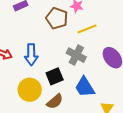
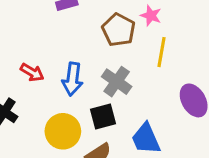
yellow line: (87, 29) -> (162, 52), turned -66
gray cross: (76, 55) -> (117, 82), moved

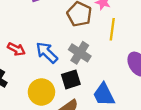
blue arrow: (73, 79) -> (47, 53), turned 130

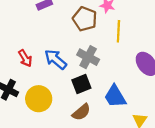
red arrow: (16, 49) -> (25, 58), turned 36
yellow circle: (41, 92) -> (39, 99), moved

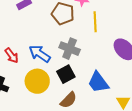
yellow circle: (39, 99) -> (37, 81), moved

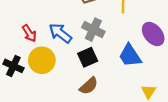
yellow circle: (37, 81) -> (42, 60), moved
blue trapezoid: (98, 82) -> (130, 56), moved

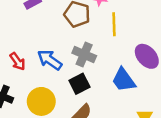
yellow circle: (42, 60) -> (41, 101), moved

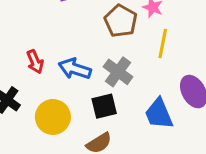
blue arrow: (50, 60) -> (75, 69), turned -30

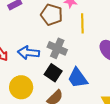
black square: (104, 106) -> (53, 73), turned -30
blue trapezoid: (159, 114) -> (78, 78), moved

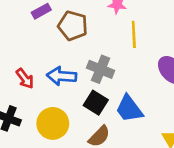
brown pentagon: (52, 15) -> (73, 26), moved

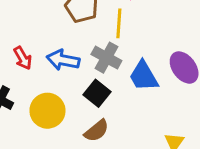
yellow line: (134, 34) -> (119, 23), moved
blue trapezoid: (129, 109) -> (144, 76), moved

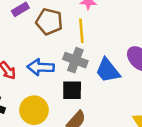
black square: (97, 93) -> (72, 90), turned -30

